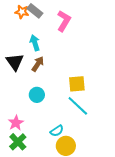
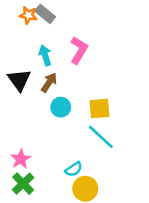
pink L-shape: (64, 21) -> (79, 50), moved
cyan circle: (37, 95) -> (61, 107), moved

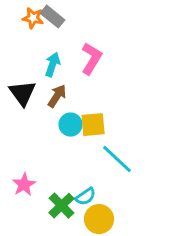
cyan arrow: (45, 55) -> (53, 65), turned 36
yellow square: (100, 108) -> (93, 125), moved
green cross: (23, 184) -> (62, 206), moved

